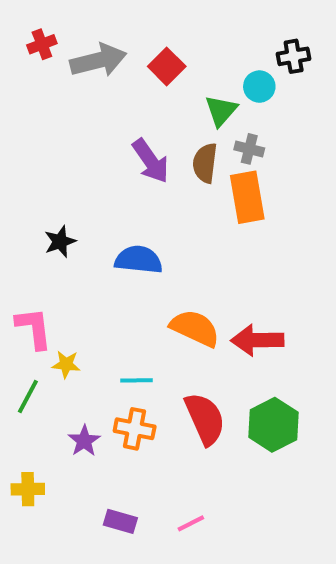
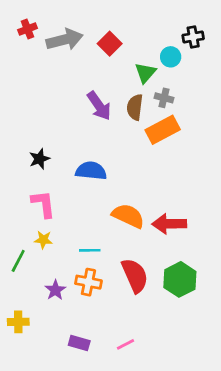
orange rectangle: (247, 197) -> (163, 130), turned 72
pink L-shape: (34, 328) -> (43, 204), moved

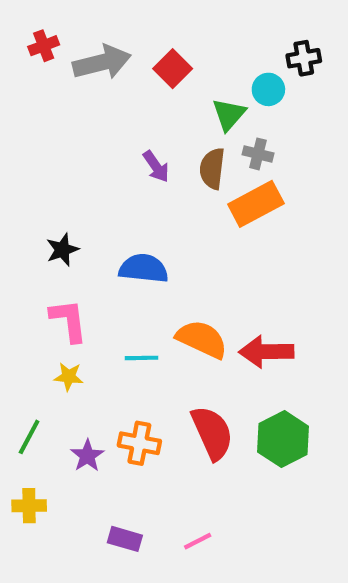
purple arrow: (99, 106) -> (156, 166), size x0.7
cyan line: (90, 250) -> (141, 358), moved
green line: (18, 261) -> (29, 437), moved

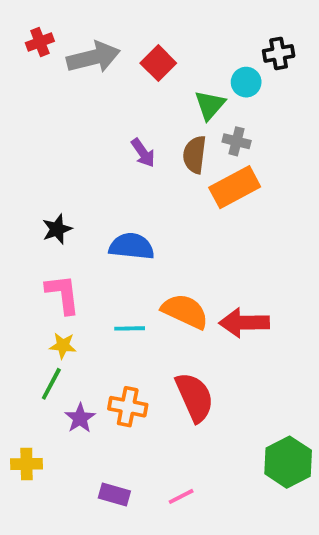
green line: (29, 437) -> (51, 384), moved
green hexagon: (283, 439) -> (288, 462), moved

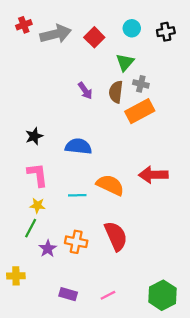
cyan circle: (246, 82) -> (132, 28), moved
red arrow: (244, 323) -> (153, 175), moved
green hexagon: (288, 462) -> (162, 295), moved

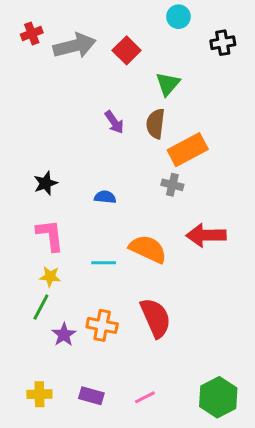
cyan circle: (132, 28) -> (178, 17), moved
gray cross: (141, 84) -> (172, 185), moved
blue semicircle: (78, 146) -> (105, 197), size x0.6
yellow cross: (16, 276) -> (39, 394), moved

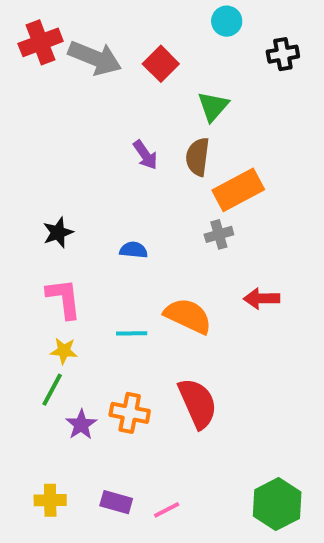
red cross: (32, 33) -> (41, 42), size x1.5
gray arrow: (75, 46) -> (95, 58), turned 36
gray cross: (172, 185) -> (219, 234), turned -30
red arrow: (206, 235) -> (262, 298), size x0.7
pink line: (145, 397) -> (167, 510), moved

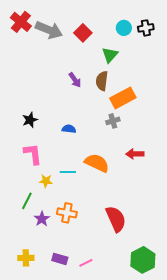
cyan circle: (227, 21) -> (124, 28), moved
red cross: (41, 42) -> (21, 22), turned -30
yellow star: (64, 351) -> (46, 181), moved
red semicircle: (198, 403) -> (116, 219), moved

